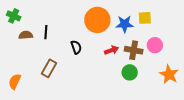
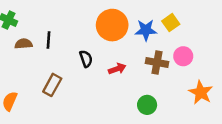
yellow square: (145, 18) -> (171, 23), turned -32
red arrow: (111, 50) -> (117, 69), moved
green circle: (130, 72) -> (147, 105), moved

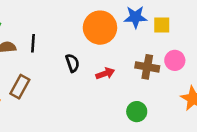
yellow square: (171, 23) -> (162, 25), turned 35
blue star: (146, 30) -> (135, 17), moved
brown rectangle: (52, 85) -> (20, 87), moved

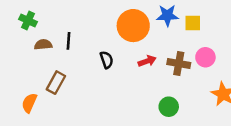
red arrow: (105, 74) -> (147, 61), moved

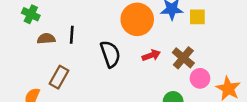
pink circle: (205, 57) -> (200, 78), moved
black semicircle: (107, 60) -> (110, 54), size x1.5
brown cross: (179, 64) -> (183, 58), turned 30

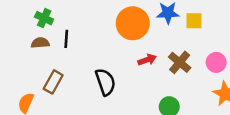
green cross: (31, 14) -> (44, 18), moved
black semicircle: (110, 54) -> (105, 82), moved
pink circle: (200, 78) -> (216, 62), moved

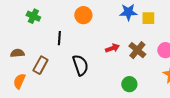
orange circle: (133, 23) -> (83, 15), moved, size x0.7
black line: (66, 39) -> (59, 38), moved
brown semicircle: (40, 43) -> (17, 53), moved

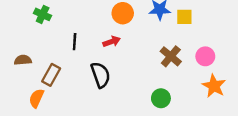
orange circle: (83, 15) -> (123, 13), moved
red arrow: (112, 48) -> (112, 42), moved
orange semicircle: (19, 81) -> (36, 98), moved

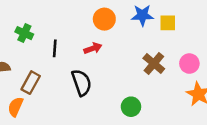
green cross: (43, 14) -> (24, 33), moved
green circle: (161, 98) -> (131, 107), moved

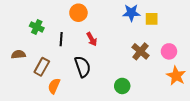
orange circle: (104, 19) -> (78, 13), moved
red arrow: (93, 48) -> (92, 39), turned 80
orange semicircle: (15, 107) -> (54, 86), moved

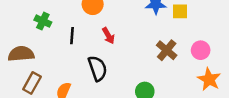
brown semicircle: (18, 54) -> (21, 54), size x1.5
brown rectangle: (42, 67) -> (32, 83), moved

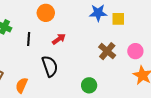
red arrow: (108, 36) -> (59, 39), turned -96

